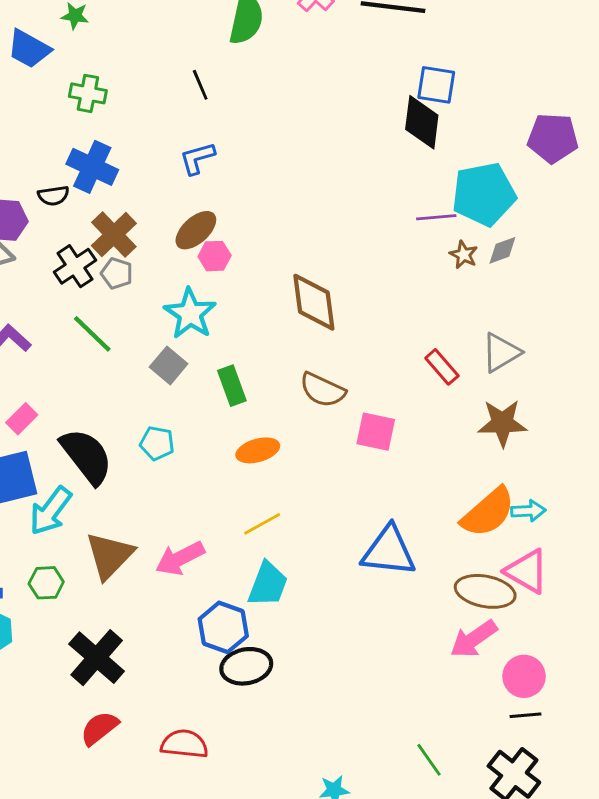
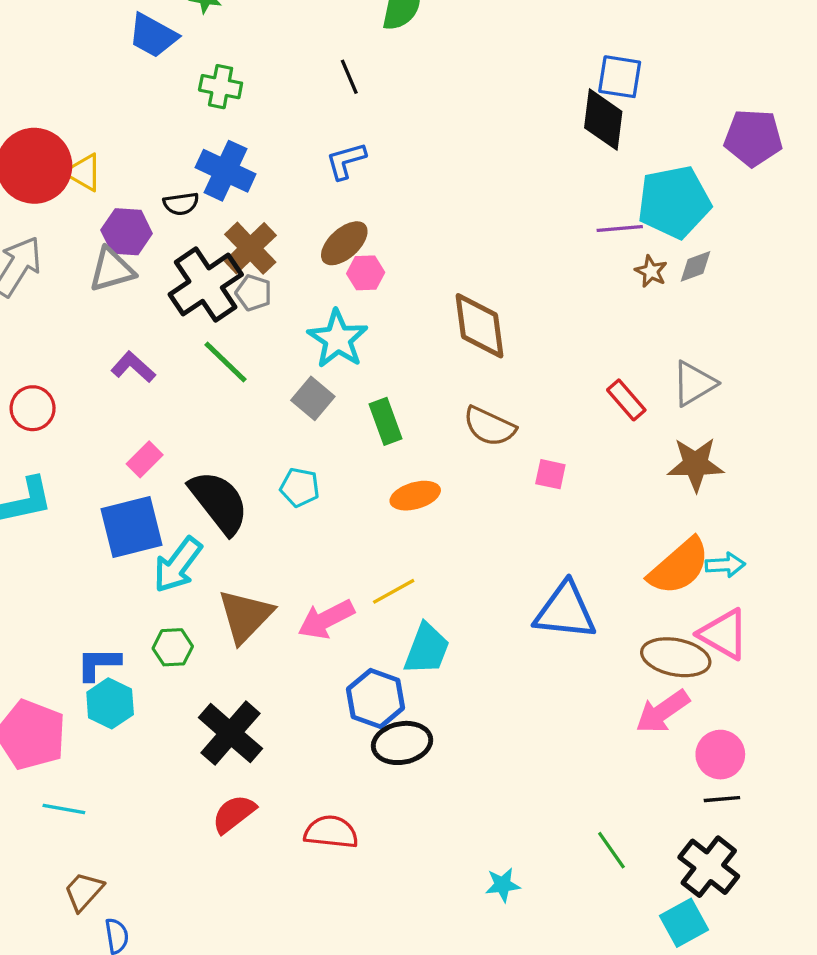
black cross: (75, 266) -> (206, 285), size x1.5
pink square: (376, 432) -> (550, 474), size x0.7
yellow line: (262, 524) -> (394, 591), moved

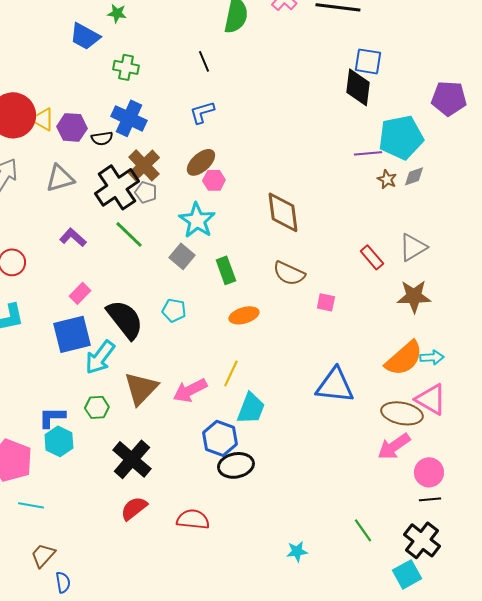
purple hexagon: (127, 232) -> (72, 127), moved
yellow line: (394, 591) -> (231, 373), turned -36

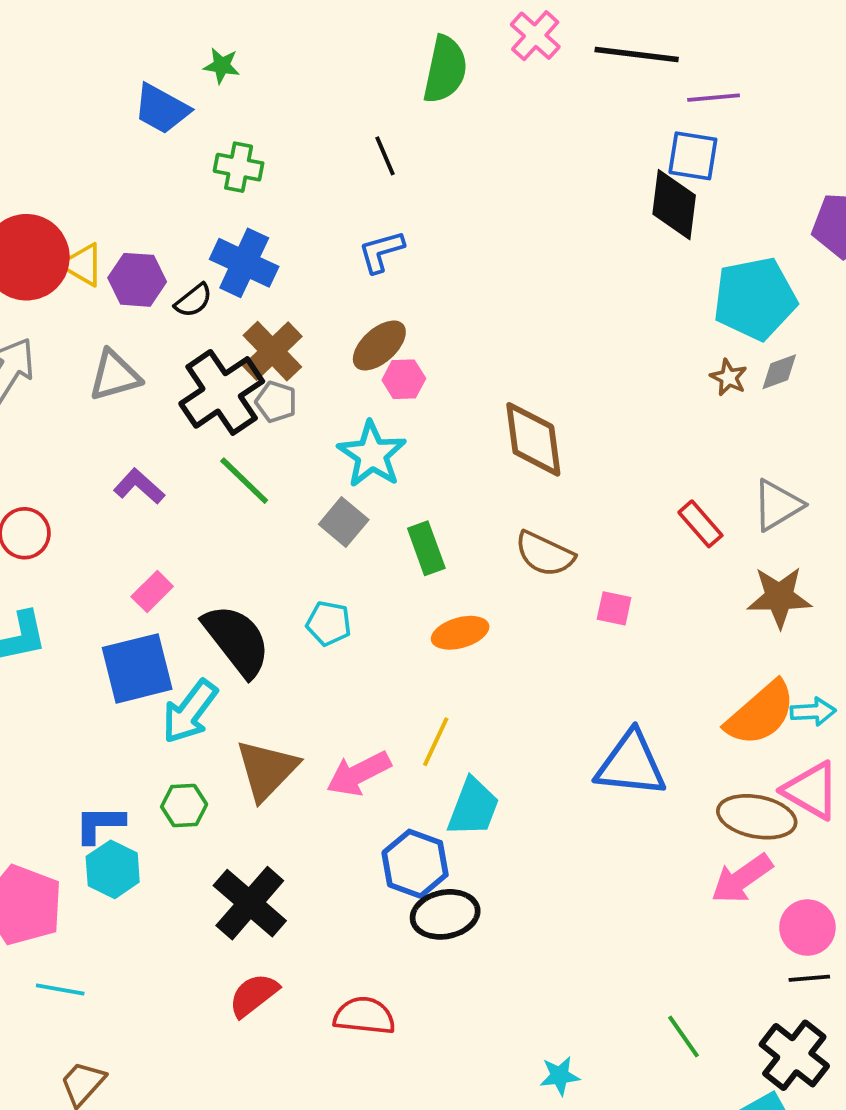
black semicircle: (102, 138) -> (193, 300), turned -30
purple line: (368, 153) -> (714, 98), moved

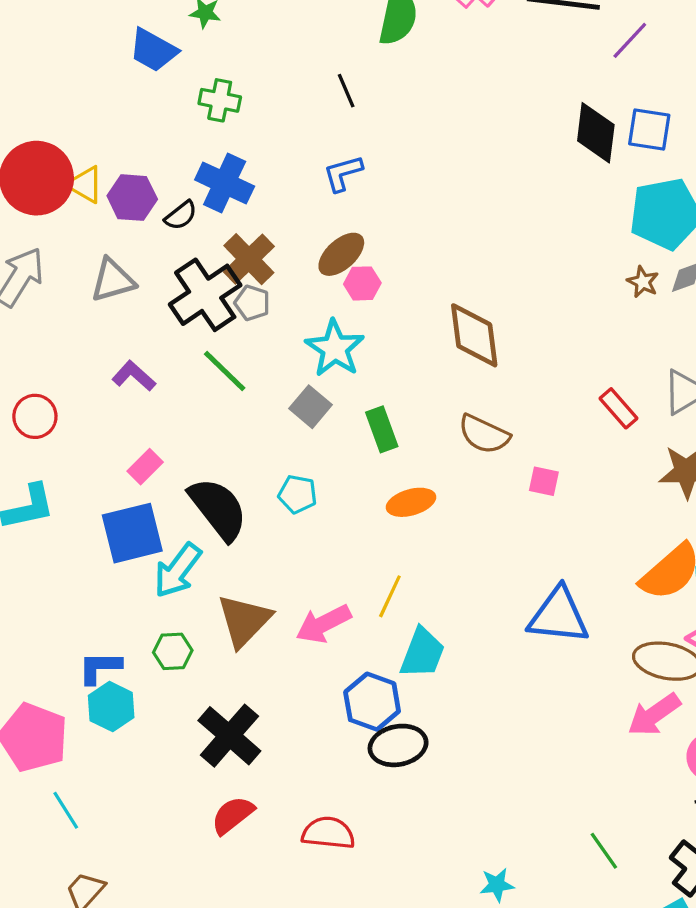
purple line: (714, 98) -> (630, 40), turned -42
blue square: (693, 156) -> (649, 129), moved
cyan line: (60, 989) -> (66, 810), turned 48

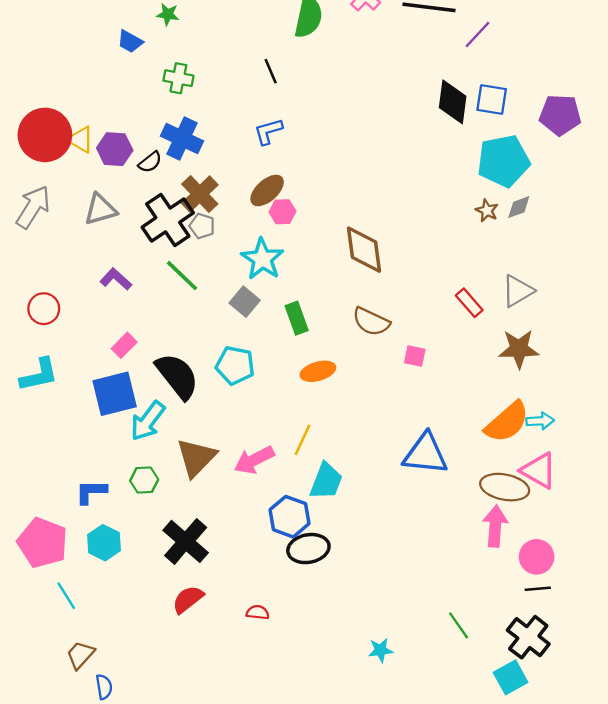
blue trapezoid: (153, 50) -> (130, 42), size x0.7
cyan pentagon: (298, 494) -> (235, 365), size x1.4
cyan hexagon: (111, 707) -> (104, 543), moved
pink arrow: (654, 715) -> (495, 526), turned 129
red semicircle: (328, 833) -> (258, 612), size x0.6

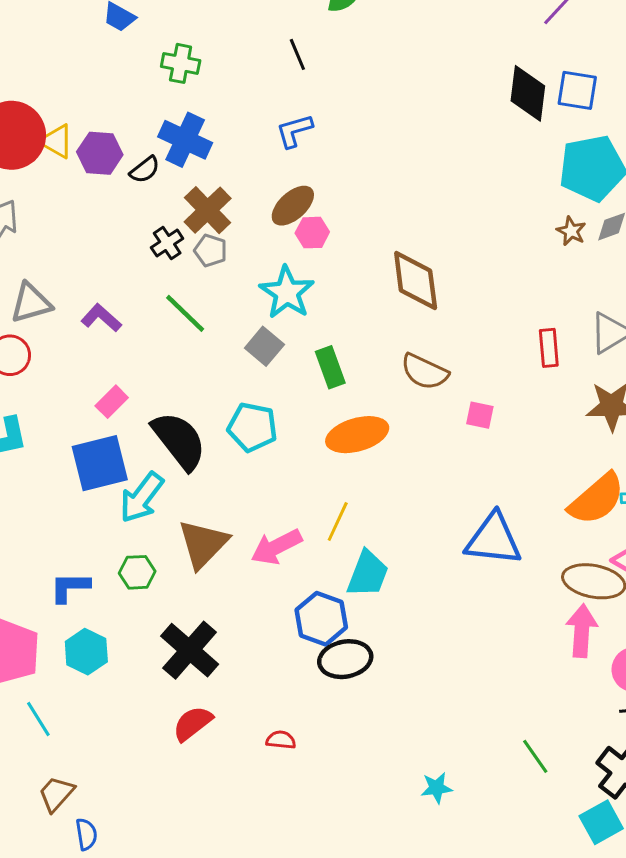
gray triangle: (100, 209) -> (31, 303), moved
black cross: (168, 220) -> (167, 243), size x0.5
red rectangle: (469, 303) -> (549, 348), turned 36
orange ellipse: (318, 371) -> (357, 435), size x1.4

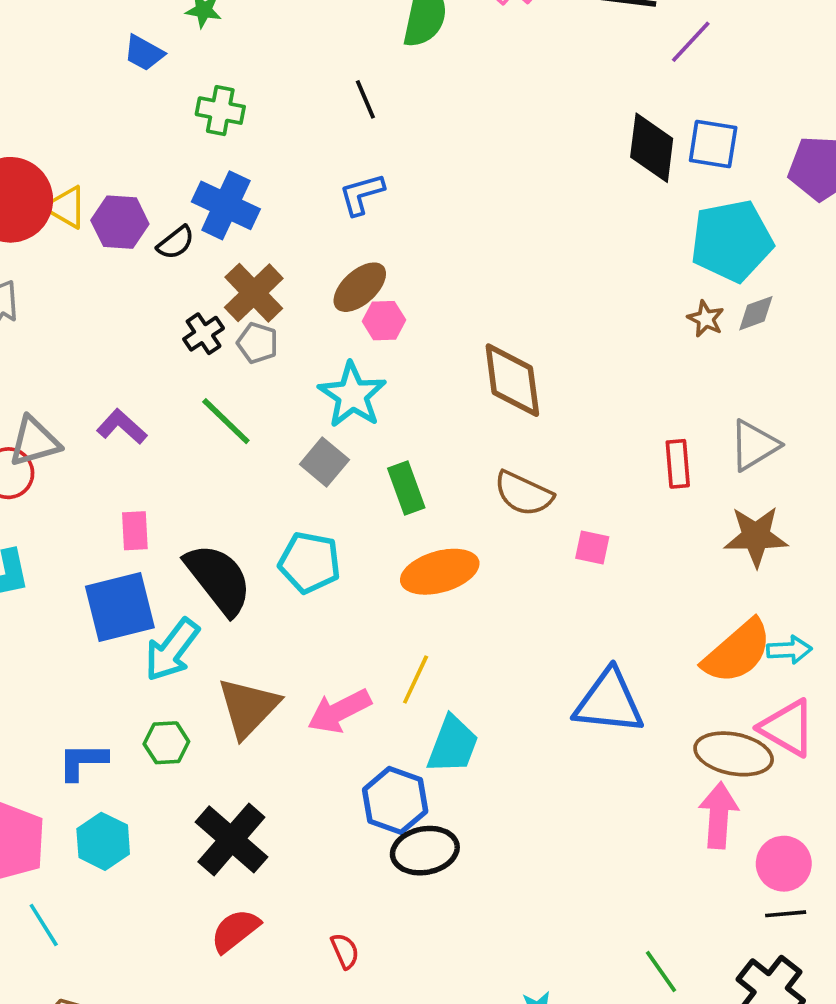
gray triangle: (31, 303) -> (34, 442), moved
pink rectangle: (112, 402) -> (135, 531), turned -48
red semicircle: (281, 740) -> (345, 951), turned 60

